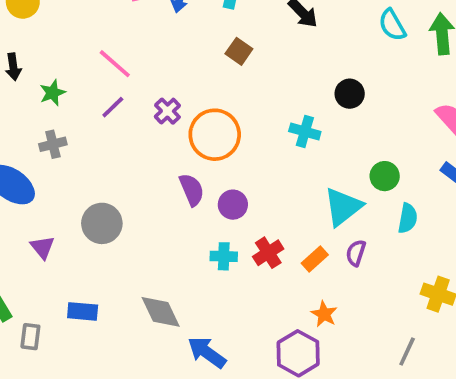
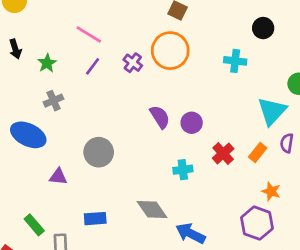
orange circle: (215, 135) -> (170, 51), moved
purple triangle: (42, 247) -> (58, 177), turned -36
cyan cross: (224, 256) -> (183, 170), moved

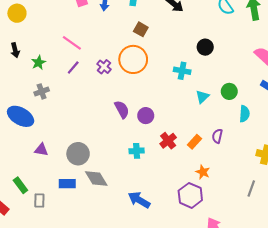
cyan triangle: (272, 111) -> (202, 97), moved, size x0.6
gray circle: (99, 152) -> (78, 154), moved
gray diamond: (152, 209) -> (96, 178), moved

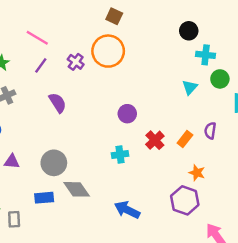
cyan cross: (182, 71) -> (206, 55), moved
purple semicircle: (122, 109) -> (58, 103), moved

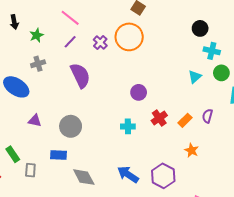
purple semicircle: (58, 103) -> (80, 75), size x1.4
gray diamond: (77, 189) -> (84, 177), moved
purple hexagon: (185, 200) -> (163, 176), moved

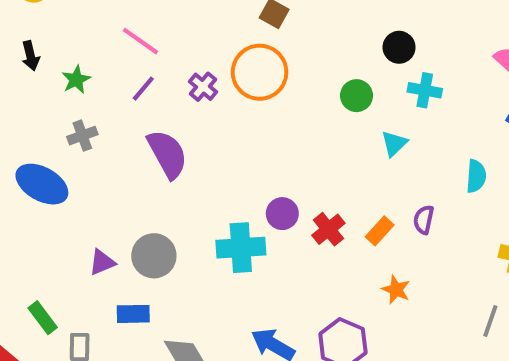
green circle: (221, 73) -> (357, 96), moved
purple circle: (139, 92) -> (282, 214), moved
purple triangle: (35, 121) -> (102, 262), moved, turned -32
cyan cross: (128, 126) -> (241, 248), moved, size x1.6

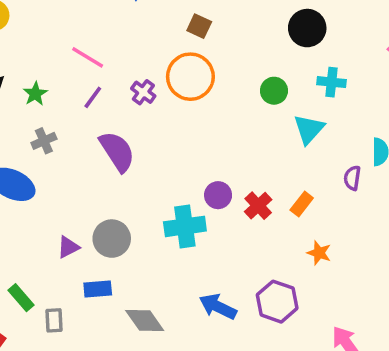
black circle: (399, 47) -> (307, 28), moved, size x1.4
cyan triangle: (394, 144) -> (309, 129), size x1.4
purple semicircle: (424, 220) -> (352, 178), moved

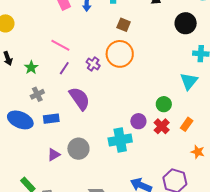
green circle: (274, 91) -> (164, 104), moved
blue rectangle: (98, 289) -> (51, 119), moved

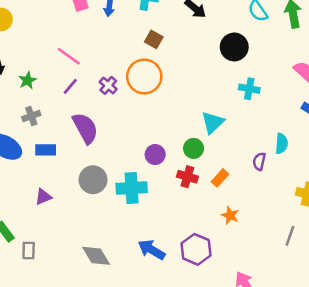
cyan triangle: (189, 81) -> (213, 122), moved
purple circle: (138, 121) -> (155, 155), moved
red cross: (162, 126) -> (187, 177), turned -35
gray circle: (78, 149) -> (93, 180), moved

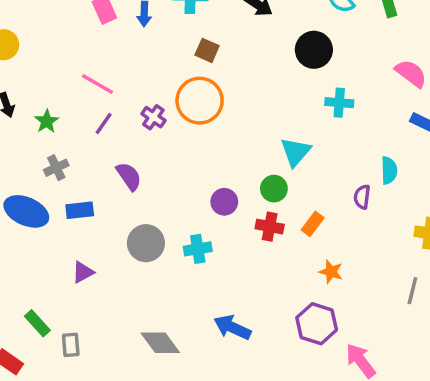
purple semicircle: (85, 128) -> (129, 176), size x0.7
cyan cross: (132, 188) -> (198, 249), size x0.7
purple hexagon: (196, 249) -> (317, 324), moved

